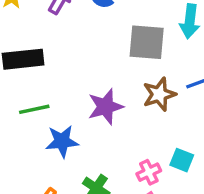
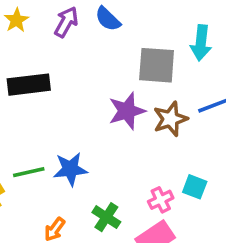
purple star: (105, 107) -> (127, 111), moved
green line: (34, 109) -> (29, 172), moved

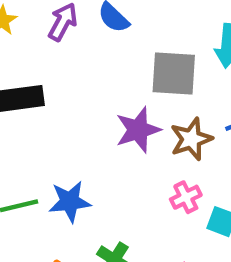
pink cross: (161, 200) -> (186, 197), moved

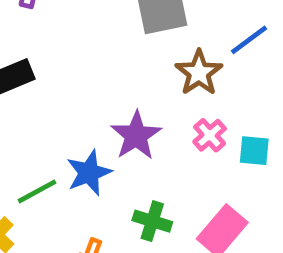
purple star: (138, 130) -> (136, 136), moved

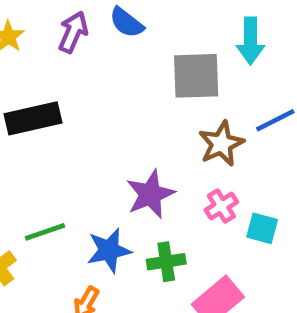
blue star: (89, 173) -> (109, 250), moved
green cross: (152, 221) -> (166, 262), moved, turned -36

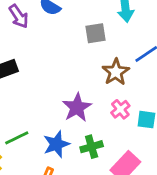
purple arrow: (73, 32) -> (19, 16), turned 130
gray square: (196, 76) -> (96, 33), size x0.7

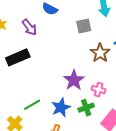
purple arrow: (19, 16) -> (29, 27), moved
pink cross: (120, 109) -> (99, 90), moved, turned -32

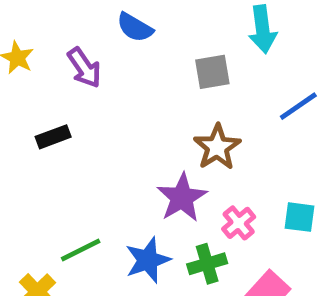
brown star: (100, 53) -> (217, 147), moved
black rectangle: (18, 57) -> (53, 137), size x0.6
pink cross: (99, 90) -> (239, 223), turned 32

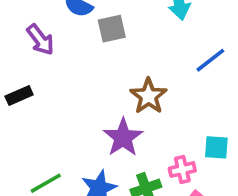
gray square: (212, 72) -> (112, 29), moved
pink cross: (239, 223) -> (182, 170), moved, turned 30

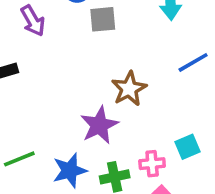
cyan square: (216, 147) -> (188, 147), turned -35

